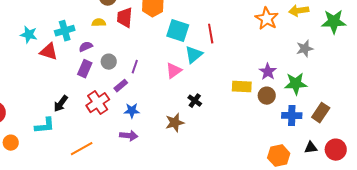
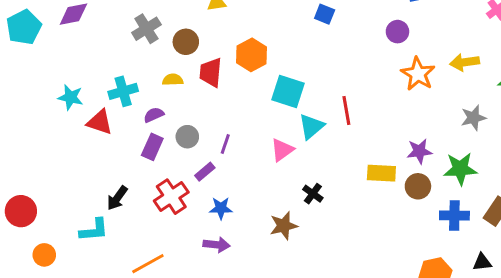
red line: (211, 34) -> (346, 110), moved
purple star: (268, 72) -> (419, 151), turned 30

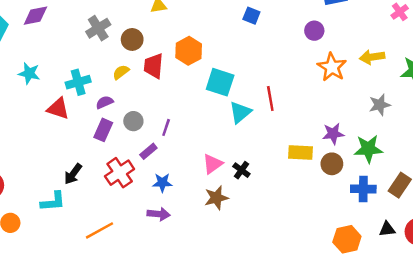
yellow semicircle: (173, 80) -> (121, 72), turned -36
cyan star: (71, 97) -> (29, 73), moved
pink triangle: (282, 150) -> (213, 164), moved

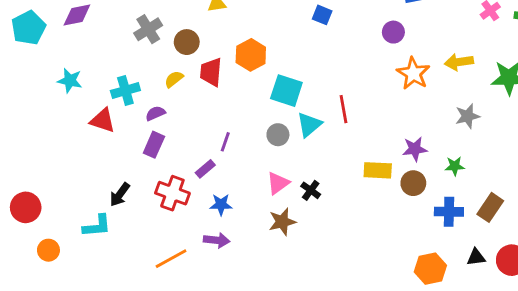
gray circle: (133, 121) -> (278, 135), moved
green star: (368, 149) -> (455, 166), size x0.6
red cross: (120, 173) -> (172, 193), turned -36
orange line: (99, 230) -> (171, 259), moved

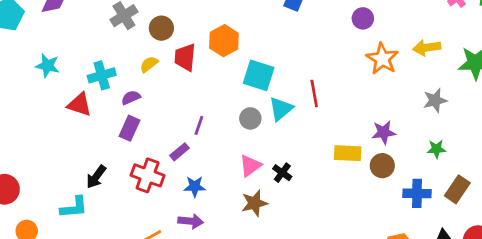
green star: (455, 166) -> (436, 149), moved

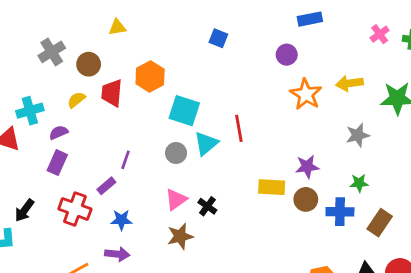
blue cross: (417, 193) -> (340, 212), moved

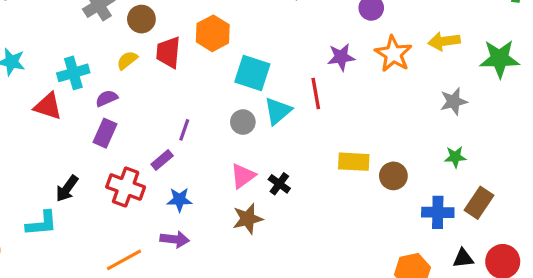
purple star: (307, 167) -> (341, 57), moved
blue cross: (340, 212) -> (438, 212), moved

